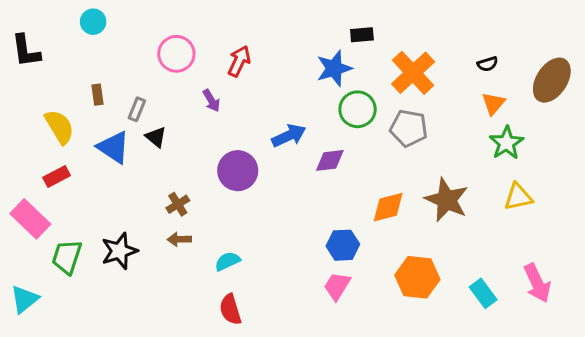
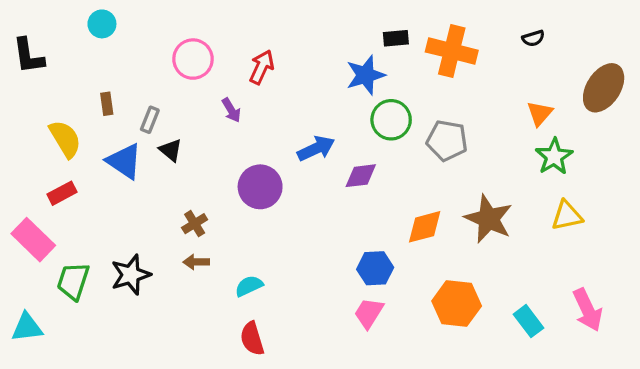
black semicircle: (488, 64) -> (533, 38), moved
orange cross: (413, 73) -> (452, 51), moved, turned -33
cyan triangle: (24, 299) -> (27, 327), turned 32

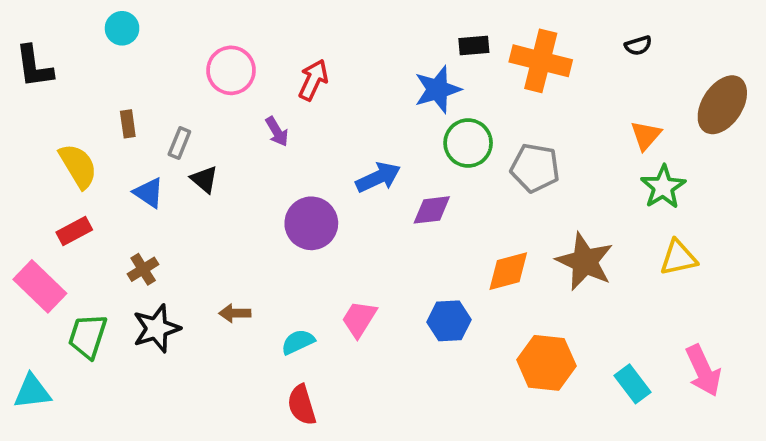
blue triangle: (124, 161) -> (149, 193), size x0.7
brown cross: (195, 224) -> (143, 269), moved
pink trapezoid: (369, 313) -> (359, 319), moved

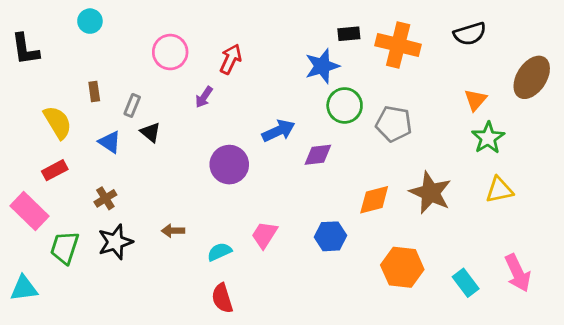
black semicircle: (638, 46) -> (470, 34), size x1.6
purple arrow: (277, 132) -> (204, 97), turned 65

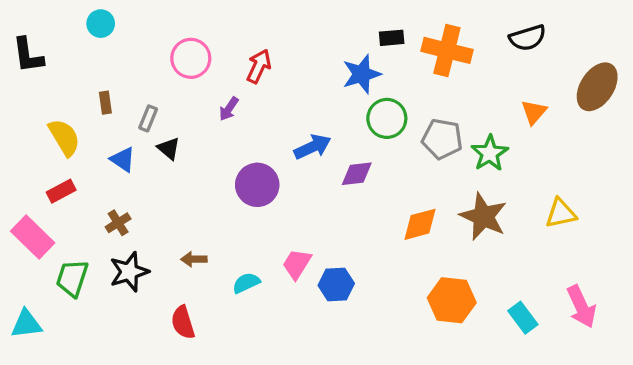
green star: (488, 138) -> (490, 153), moved
blue hexagon: (331, 236) -> (336, 284), moved
red semicircle: (222, 298) -> (183, 322), moved

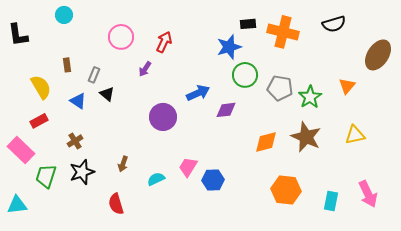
orange triangle: (534, 112) -> (347, 86), moved
brown arrow: (194, 259) -> (123, 164), turned -70
cyan rectangle: (523, 318) -> (331, 201), turned 48

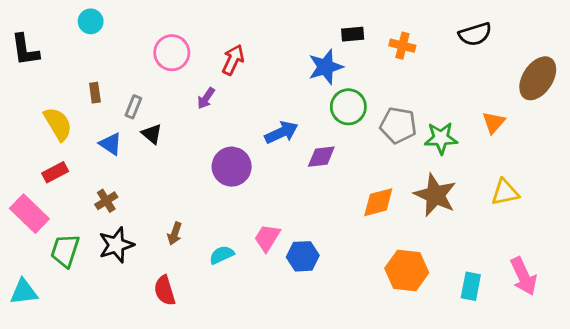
orange cross: (283, 32) -> (402, 46), size x0.6
green star: (310, 97) -> (441, 138), turned 30

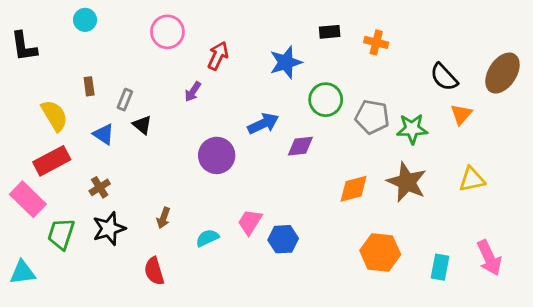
black semicircle: (475, 34) -> (444, 77), moved, turned 64
pink circle: (172, 53) -> (167, 32), moved
blue star: (326, 67) -> (286, 62), moved
red rectangle: (55, 172) -> (52, 161), size x1.5

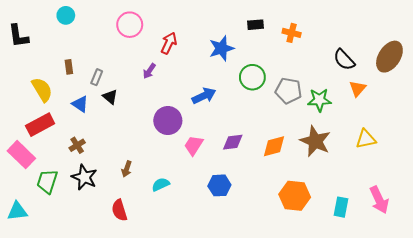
purple diamond: (300, 146) -> (233, 142), moved
pink trapezoid: (250, 222) -> (194, 145), moved
black star: (109, 229) -> (84, 177), turned -30

